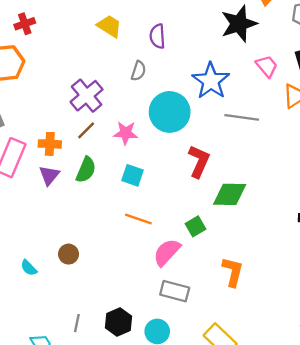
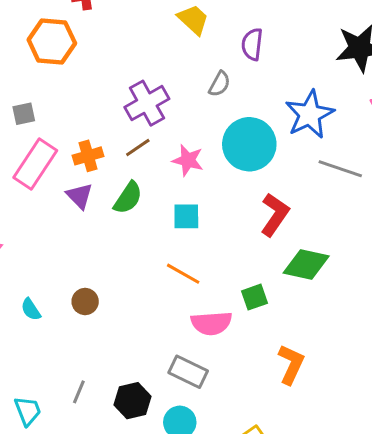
orange cross: (50, 144) -> (88, 156), turned -30
purple triangle: (49, 175) -> (80, 196), turned -35
cyan square: (133, 175) -> (186, 216), turned -30
pink semicircle: (167, 252) -> (211, 323), turned -148
gray rectangle: (175, 291) -> (188, 372), moved

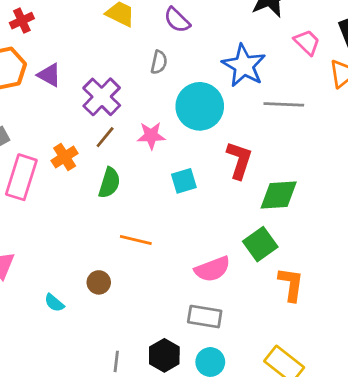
purple semicircle: (252, 44) -> (177, 20), turned -36
purple triangle: (80, 196) -> (49, 75), moved
cyan square: (186, 216) -> (184, 181), moved
orange line: (183, 274) -> (136, 240), moved
green square: (254, 297) -> (260, 244), moved, size x1.4

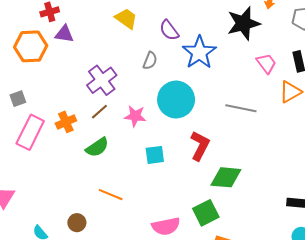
blue star: (244, 66) -> (199, 52), moved
purple triangle: (49, 75) -> (64, 34), moved, turned -30
green semicircle: (109, 183) -> (97, 147), turned 30

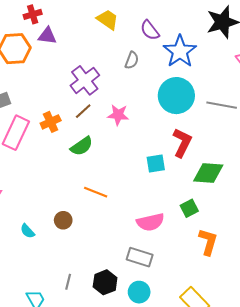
cyan circle: (176, 100) -> (176, 96), moved
cyan square: (155, 155) -> (156, 164), moved
green square: (206, 213) -> (189, 208), size x0.7

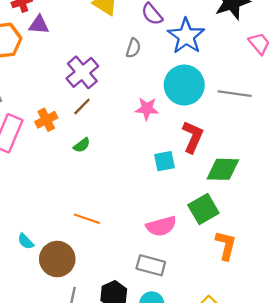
pink star: (118, 115) -> (147, 109), moved
green semicircle: (82, 146) -> (82, 145), size x0.7
orange line: (96, 192) -> (87, 219), moved
green square: (189, 208) -> (203, 209), size x1.5
brown circle: (63, 220) -> (57, 259), moved, size x1.8

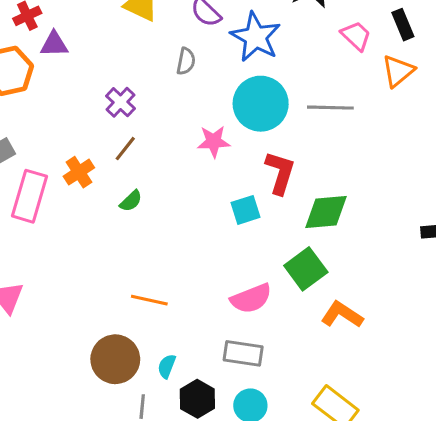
purple cross: (82, 72) -> (121, 102), size x0.7
cyan semicircle: (26, 241) -> (167, 366), moved, turned 72
orange L-shape: (226, 245) -> (342, 315), turned -64

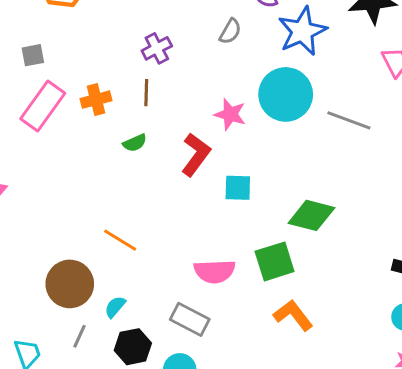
brown line: (125, 149) -> (146, 93), turned -56
red L-shape: (280, 173) -> (196, 155), moved

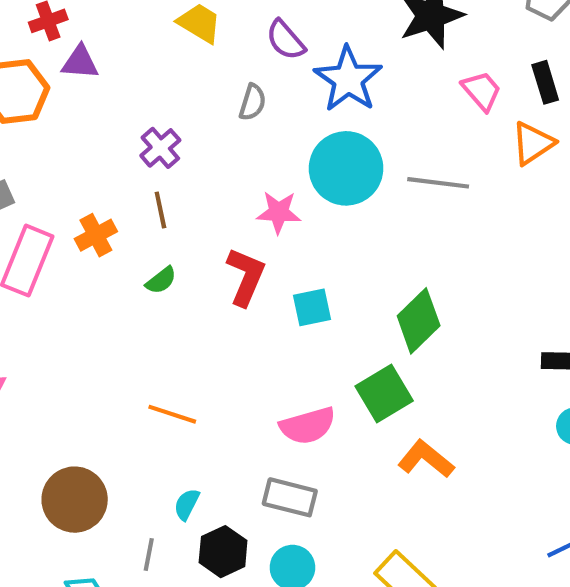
green diamond: (311, 215) -> (419, 321), turned -45
brown circle: (70, 284) -> (75, 500), moved

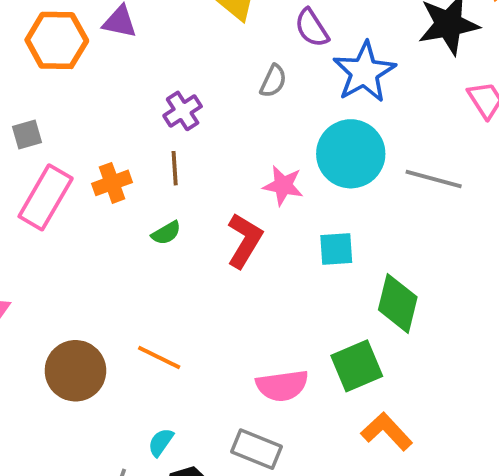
cyan square: (312, 307) -> (336, 249), moved
green diamond: (419, 321) -> (398, 303), turned -40
brown circle: (75, 500) -> (75, 371), moved

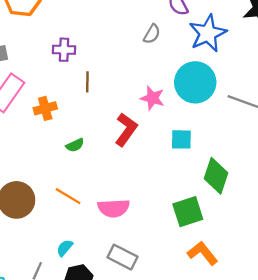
purple cross: (183, 111) -> (64, 50), moved, turned 30
orange cross: (112, 183) -> (45, 108), moved
green semicircle: (166, 233) -> (75, 145), moved
pink semicircle: (282, 386) -> (114, 208), moved

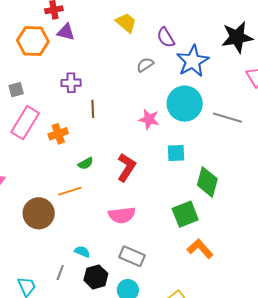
gray semicircle: (152, 34) -> (145, 65), turned -150
red L-shape: (126, 130) -> (126, 167), moved
orange line: (68, 196) -> (70, 191), moved, turned -45
cyan semicircle: (65, 248) -> (82, 252), turned 77

